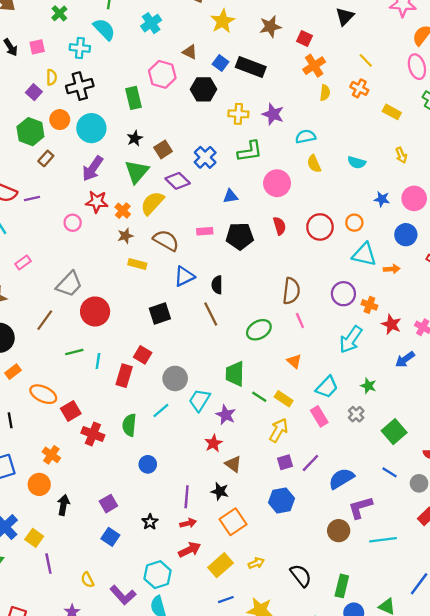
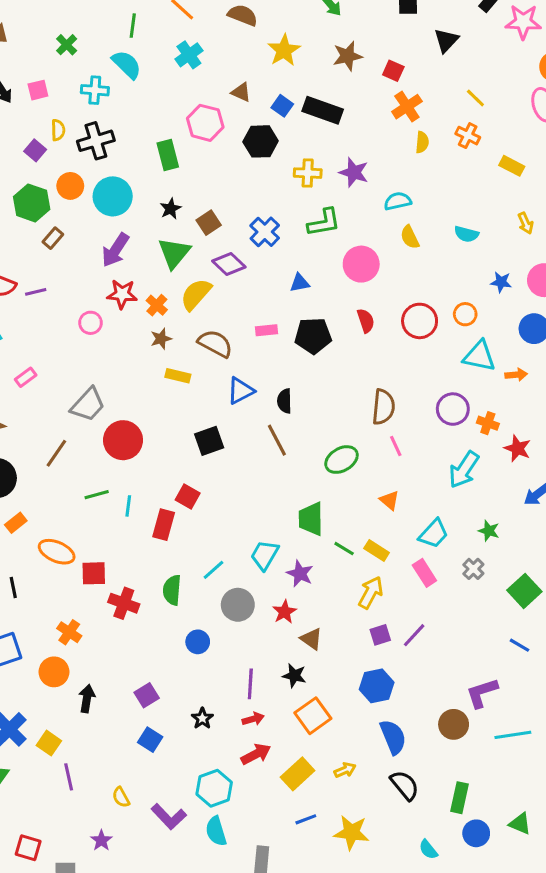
gray circle: (175, 378) -> (238, 605), moved
red square: (71, 411) -> (94, 573), turned 30
blue semicircle: (341, 479) -> (393, 737), moved, turned 100

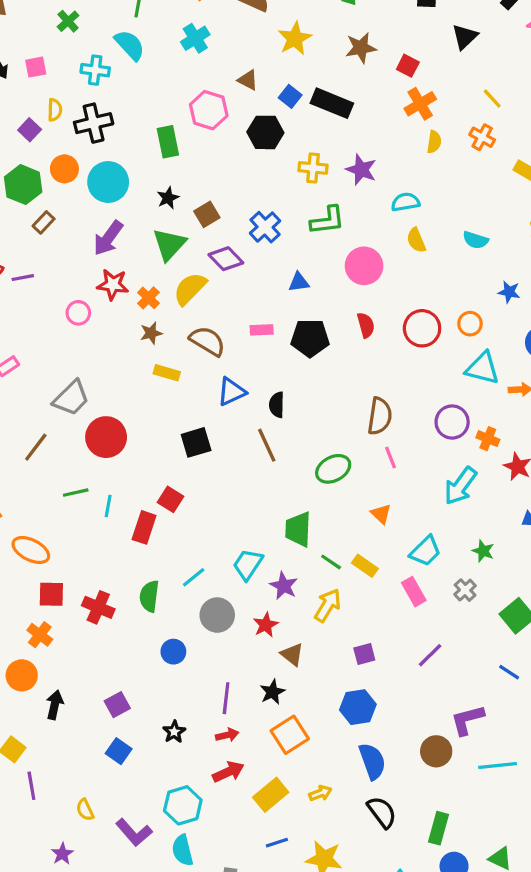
red square: (94, 573) -> (51, 594), moved
yellow arrow: (371, 593) -> (328, 605), moved
purple line: (414, 635) -> (430, 655), moved
black star: (294, 676) -> (272, 692), turned 30

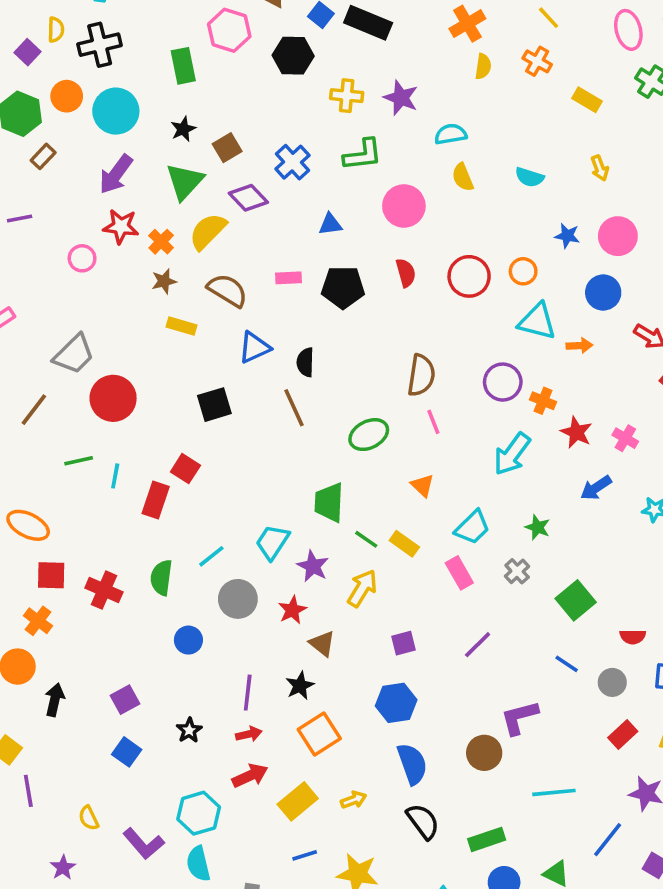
cyan line: (498, 766) -> (554, 792), moved
green rectangle: (438, 828) -> (487, 839), turned 56

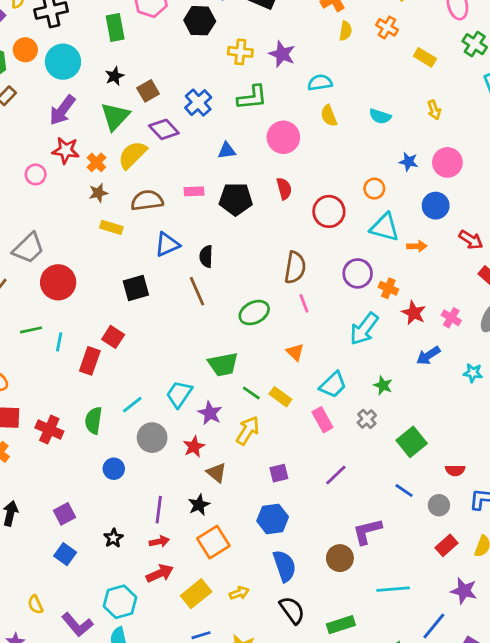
red circle: (469, 276) -> (329, 211), moved
brown semicircle: (227, 290) -> (147, 200), turned -40
green trapezoid: (329, 502) -> (223, 364), turned -104

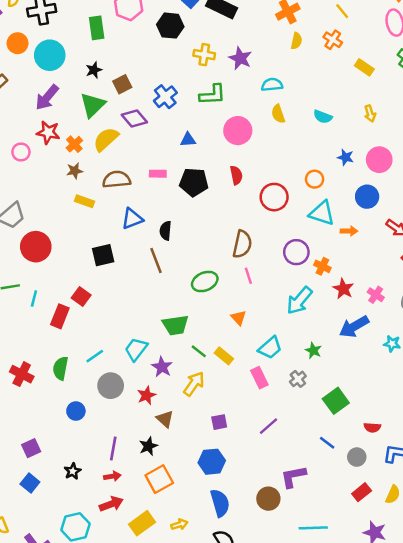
blue arrow: (428, 356) -> (354, 327), size x1.4

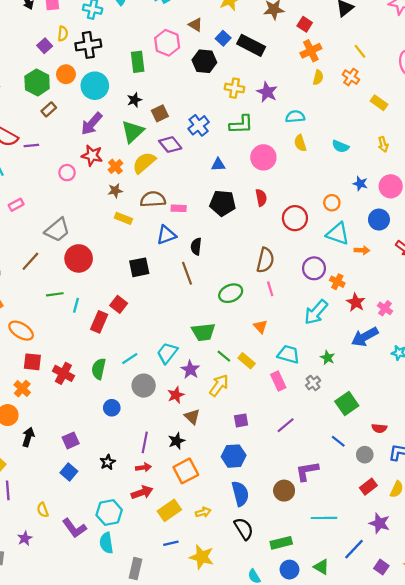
pink rectangle: (158, 174) -> (179, 208), moved
cyan trapezoid: (270, 348) -> (288, 354), turned -125

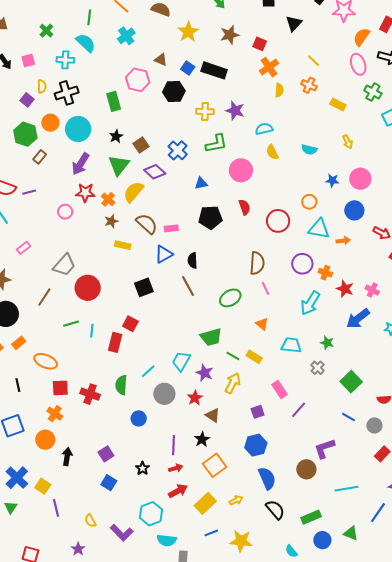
brown semicircle: (153, 199) -> (147, 224), turned 55
pink rectangle: (278, 381) -> (280, 390), moved
cyan semicircle: (106, 543) -> (167, 540), moved, turned -66

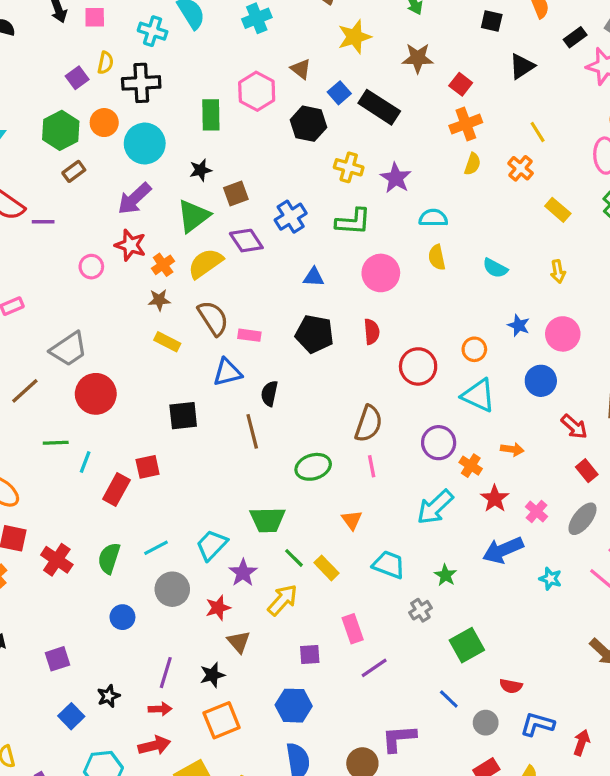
orange arrow: (343, 241) -> (512, 449), moved
red square: (130, 324) -> (148, 467), turned 35
blue square: (109, 483) -> (71, 716), moved

